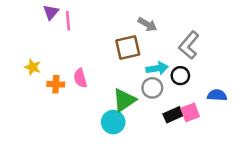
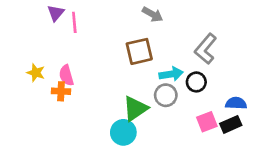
gray arrow: (147, 24) -> (153, 14), moved
pink semicircle: (80, 78) -> (66, 75), moved
black rectangle: (173, 115) -> (231, 124), moved

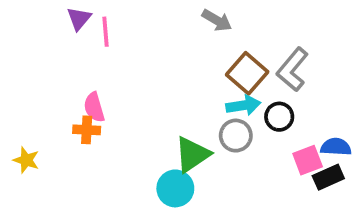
brown square: (139, 51) -> (247, 73), moved, turned -36
yellow star: (36, 73) -> (26, 160), moved
pink square: (207, 122) -> (308, 160), moved

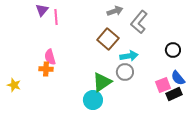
gray arrow: (217, 20) -> (115, 11), turned -49
gray L-shape: (292, 69) -> (139, 22), moved
brown square: (247, 73) -> (108, 39), moved
black circle: (279, 117) -> (173, 50), moved
blue semicircle: (336, 147) -> (178, 78), turned -133

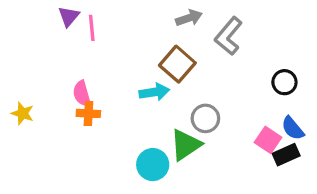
cyan arrow: (129, 56) -> (154, 92), moved
orange cross: (46, 69) -> (88, 113), moved
green triangle: (102, 82) -> (186, 145), moved
yellow star: (14, 85) -> (23, 113), moved
pink square: (163, 85) -> (268, 140), turned -35

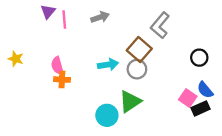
gray arrow: (189, 18) -> (100, 17), moved
brown square: (177, 64) -> (139, 50), moved
yellow star: (23, 113) -> (16, 59), moved
gray circle: (205, 118) -> (137, 69), moved

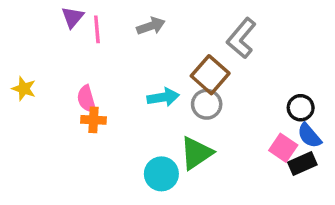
black circle: (199, 58) -> (301, 108), moved

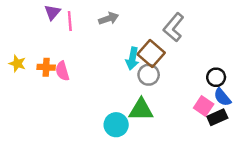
cyan arrow: (163, 97) -> (132, 59), moved, turned 110
orange cross: (93, 120) -> (46, 67), moved
green triangle: (196, 153) -> (141, 110), turned 35

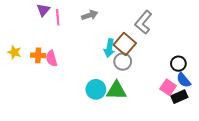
cyan circle: (116, 125) -> (96, 89), moved

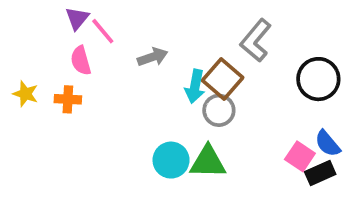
gray arrow: (90, 15) -> (153, 57), moved
pink line: (58, 17) -> (103, 31), turned -35
pink semicircle: (52, 58) -> (81, 61), moved
black circle: (178, 64) -> (318, 79), moved, size x1.5

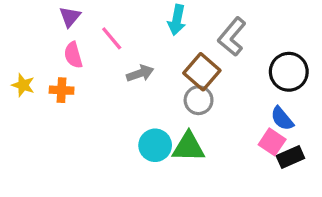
pink line: (103, 31) -> (112, 38), moved
gray arrow: (153, 57) -> (140, 73), moved
cyan arrow: (195, 86) -> (177, 20), moved
blue semicircle: (328, 143) -> (282, 119), moved

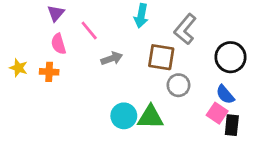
brown square: (202, 72) -> (161, 57), turned -32
gray circle: (199, 100) -> (178, 85), moved
black rectangle: (290, 157) -> (232, 125), turned -60

